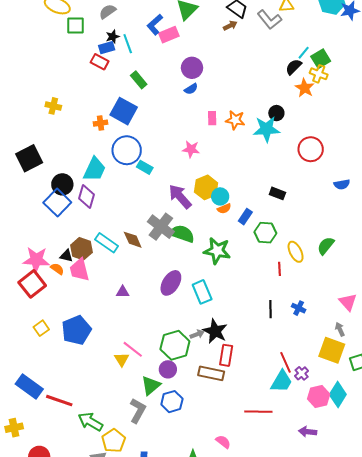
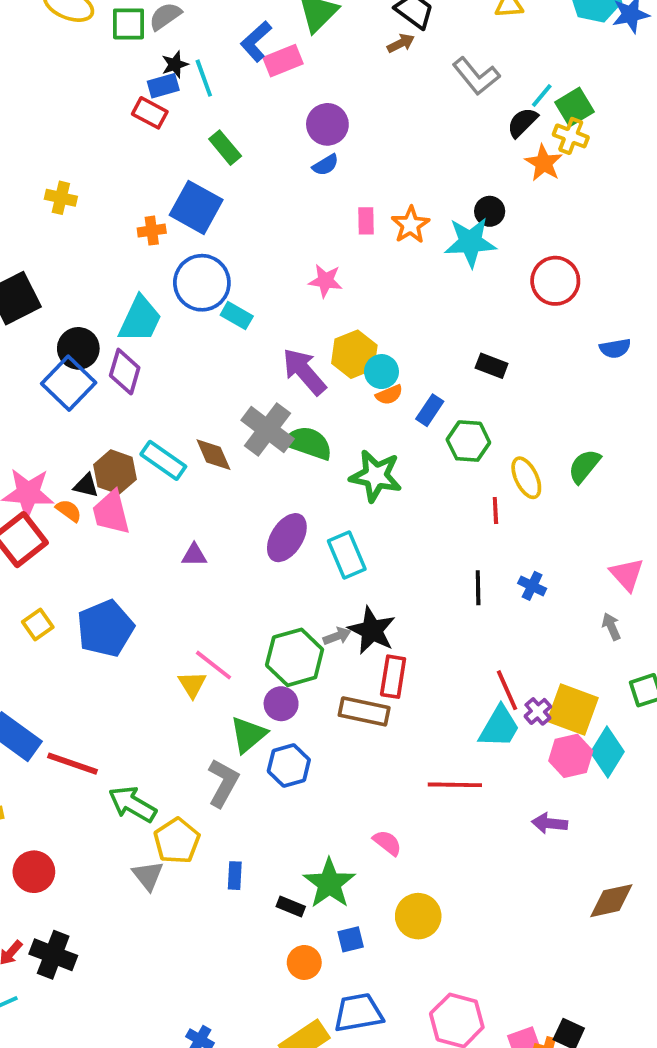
gray L-shape: (269, 20) -> (476, 76), moved
green square: (75, 26) -> (129, 24), moved
orange star: (235, 120) -> (410, 225), turned 30
yellow square: (332, 350) -> (573, 710), moved

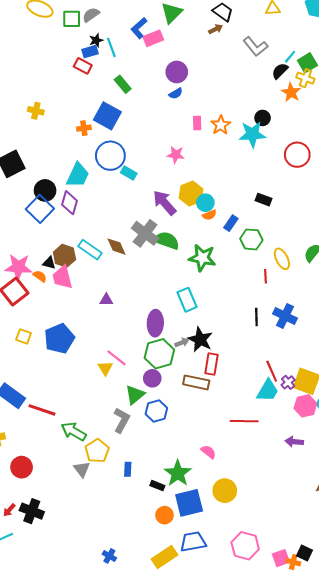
purple ellipse: (287, 538) -> (155, 323), moved, turned -30
blue cross: (532, 586) -> (285, 316), size x1.6
yellow square: (38, 625) -> (24, 336), turned -35
blue square: (351, 939) -> (189, 503), size x2.0

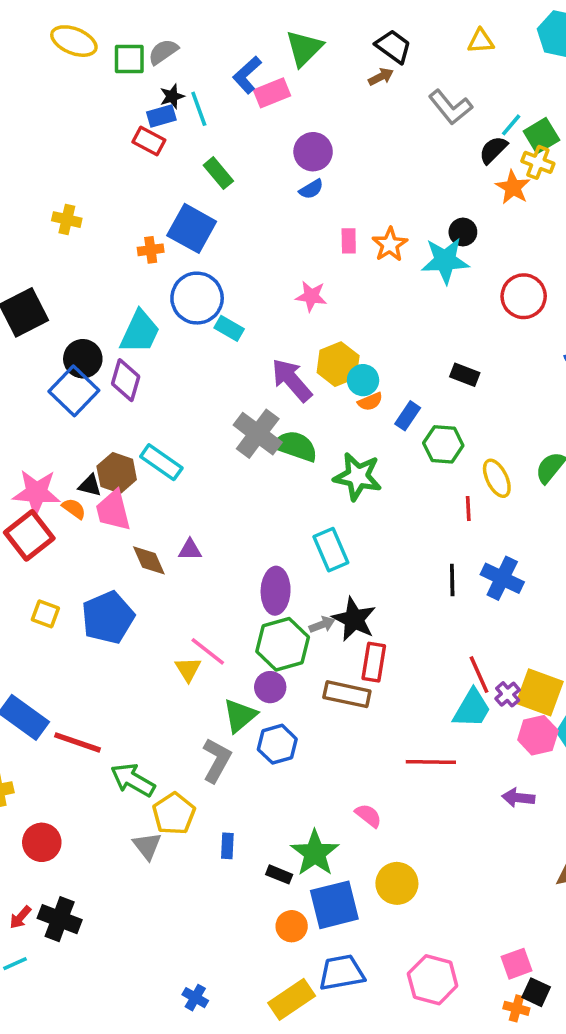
brown diamond: (117, 247) -> (149, 560), moved
pink square: (281, 558) -> (516, 964), moved

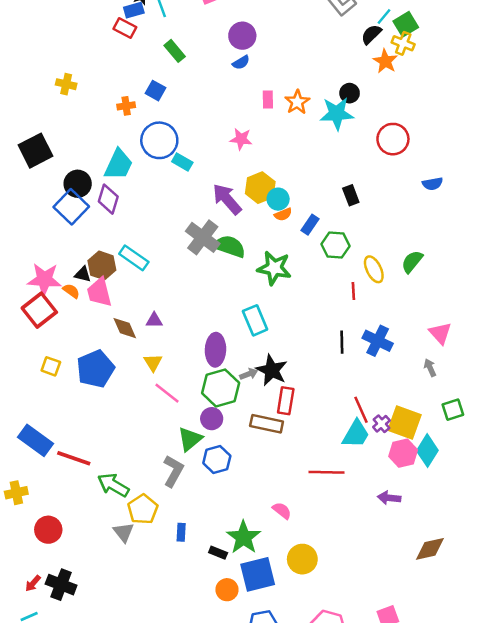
blue square: (192, 228) -> (155, 91), size x0.6
black rectangle: (465, 375) -> (351, 195), turned 48
yellow triangle: (188, 669) -> (153, 362), moved

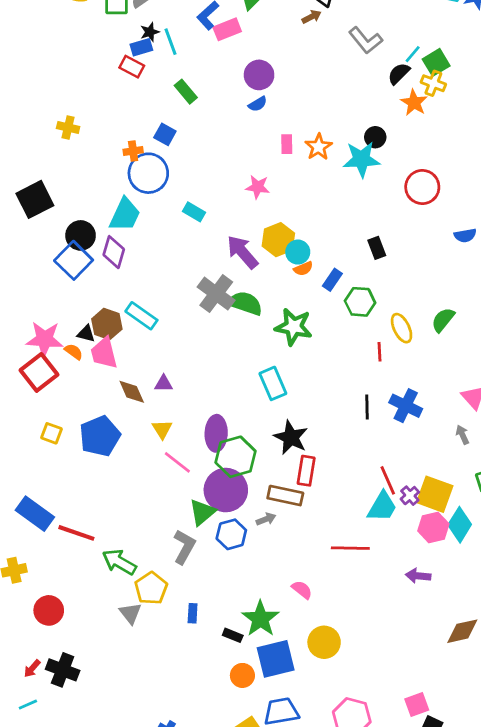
blue circle: (159, 140) -> (148, 173), moved
purple ellipse: (215, 350) -> (216, 433), moved
gray arrow: (249, 374) -> (266, 519), moved
purple circle: (212, 419) -> (226, 490), size x1.8

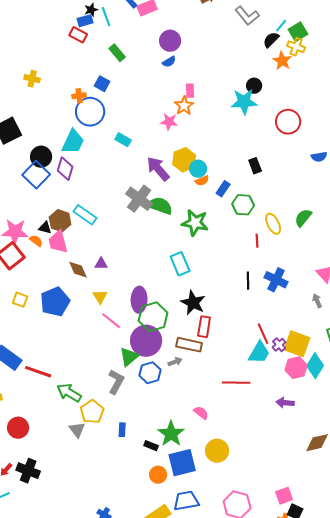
orange star: (319, 147) -> (184, 106), moved

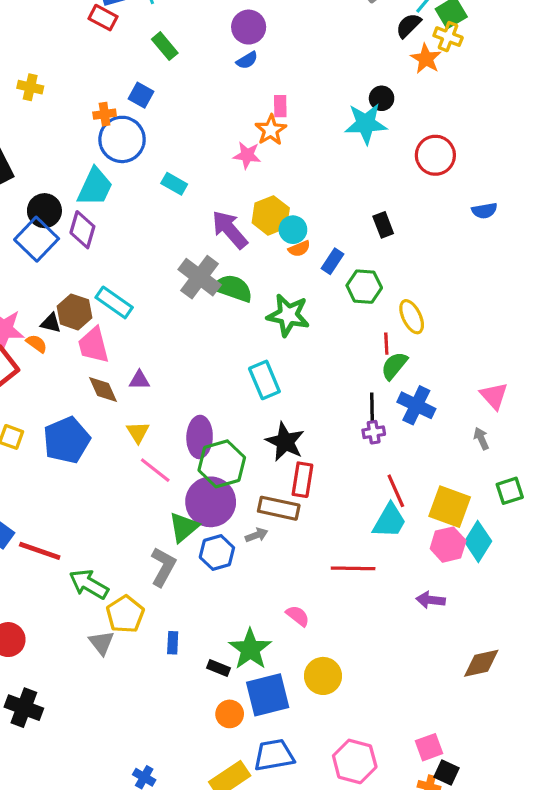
green semicircle: (303, 218) -> (394, 366), moved
pink trapezoid: (58, 242) -> (94, 345), moved
purple cross: (279, 345) -> (374, 432), moved, turned 32

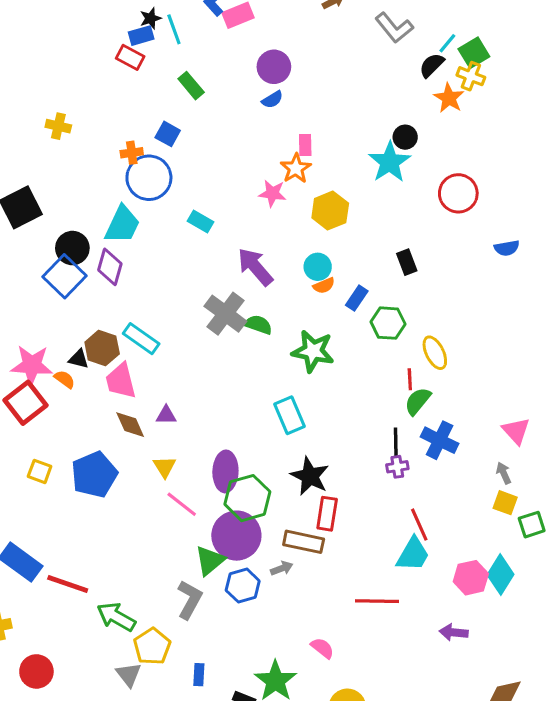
cyan star: (366, 124) -> (390, 162), turned -30
yellow hexagon: (271, 215) -> (330, 211), moved
green semicircle: (233, 288) -> (258, 325), size x0.7
yellow square: (450, 507) -> (505, 503), moved, size x0.6

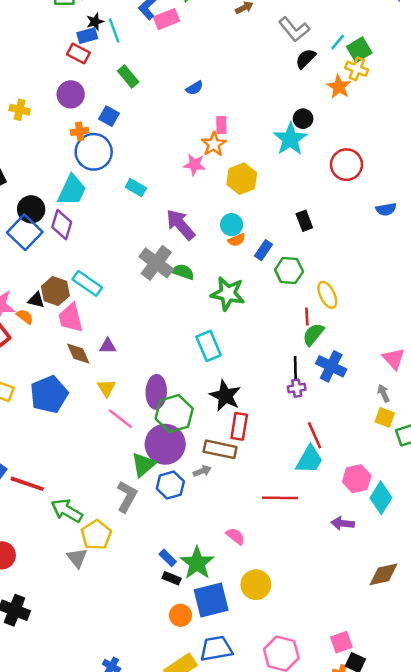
black semicircle: (432, 65) -> (306, 59), moved
purple circle: (274, 67) -> (71, 94), moved
cyan diamond: (500, 575) -> (381, 498), moved
blue rectangle: (199, 675) -> (168, 558), moved, turned -48

